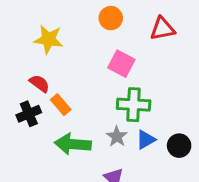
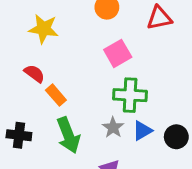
pink square: (121, 64) -> (118, 53), turned 32
black cross: (29, 114) -> (19, 135), moved, turned 30
green arrow: (73, 144) -> (68, 135), turned -116

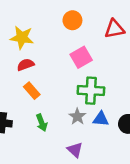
red semicircle: (34, 74) -> (26, 65), moved, turned -56
blue triangle: (142, 131) -> (101, 119), turned 35
green arrow: (68, 135) -> (42, 123), size x0.6

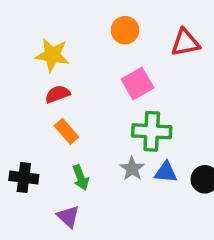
purple triangle: (75, 150) -> (68, 217), moved

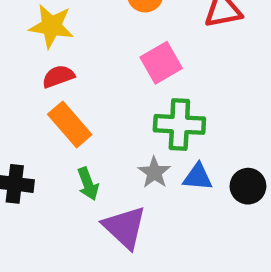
orange rectangle: (66, 131) -> (70, 124), size x1.4
purple triangle: (68, 217) -> (125, 227), moved, size x1.5

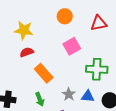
orange rectangle: (70, 124) -> (44, 73), moved
green cross: (179, 124) -> (97, 69), moved

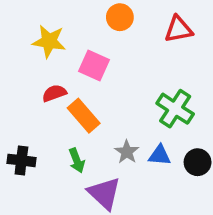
pink square: (72, 46) -> (94, 66), moved, turned -36
red semicircle: (27, 52) -> (54, 93), moved
green cross: (97, 69) -> (175, 109), turned 30

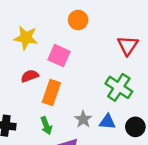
red triangle: (179, 29) -> (128, 45), moved, turned -45
orange rectangle: (84, 116) -> (51, 93), turned 60

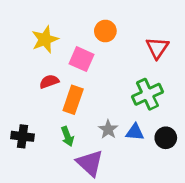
orange circle: (78, 20) -> (105, 31), moved
yellow star: (26, 38) -> (45, 39), turned -30
green cross: (119, 87) -> (148, 94), turned 32

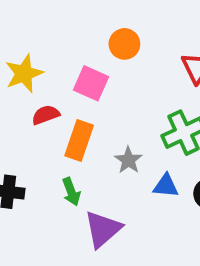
yellow star: (45, 39) -> (24, 73), moved
gray star: (108, 129) -> (128, 160), moved
purple triangle: (90, 163) -> (103, 229), turned 36

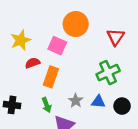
orange circle: (124, 44) -> (76, 24), size x1.5
gray star: (128, 160) -> (76, 101), moved

